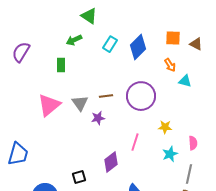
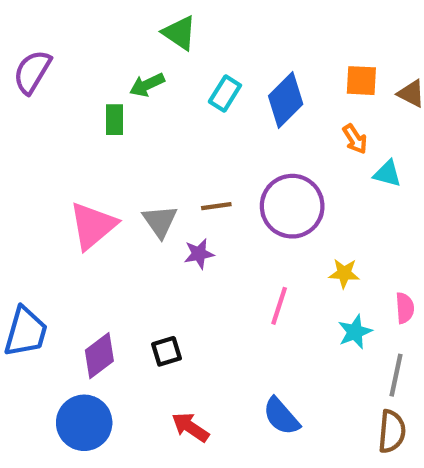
purple semicircle: (21, 52) -> (32, 72), moved
green rectangle: (61, 65) -> (114, 120), moved
purple diamond: (111, 162) -> (99, 356), moved
black square: (79, 177) -> (166, 351), moved

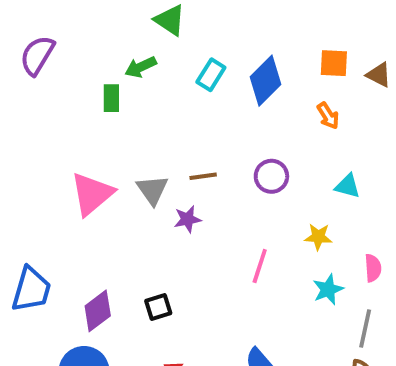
cyan triangle: (387, 174) -> (348, 186), moved
purple circle: (292, 206) -> (271, 176), size x0.6

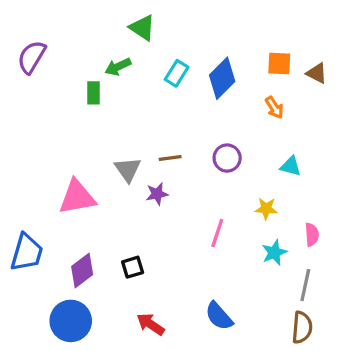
pink triangle: (92, 194) -> (77, 197), moved, turned 30

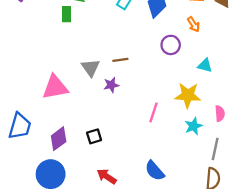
purple circle: (227, 158) -> (171, 45), moved
yellow star: (266, 209) -> (188, 95), size x1.6

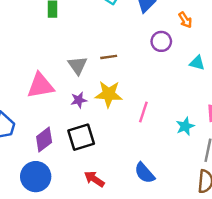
purple star: (111, 85) -> (79, 100), moved
yellow star: (188, 95) -> (109, 94), moved
black square: (94, 136) -> (81, 137), size x1.6

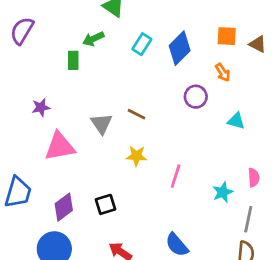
brown line: (109, 57) -> (136, 114), turned 35
yellow star: (109, 94) -> (136, 156), size x0.7
purple star: (79, 100) -> (41, 107), moved
black square: (81, 137) -> (106, 204), size x0.7

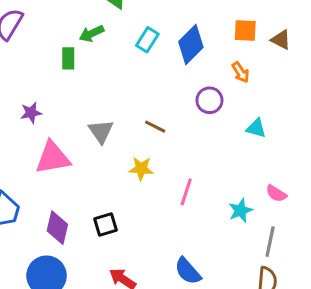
brown line: (136, 114) -> (155, 127), moved
pink semicircle: (254, 177) -> (276, 193), turned 126
purple diamond: (64, 207) -> (57, 228), turned -40

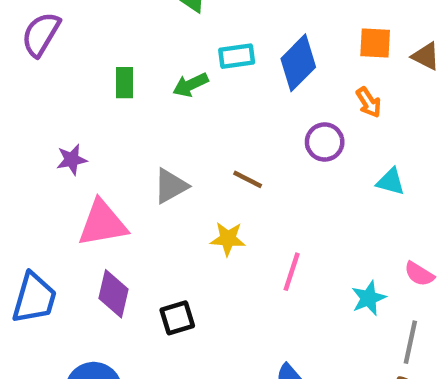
green arrow: (92, 34) -> (190, 85), moved
cyan rectangle: (147, 40) -> (237, 56), turned 50
gray triangle: (101, 131) -> (171, 186), turned 36
purple diamond: (57, 228) -> (113, 294), moved

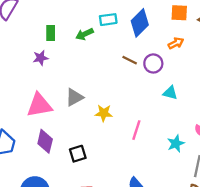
orange arrow: (369, 102) -> (176, 43), turned -84
purple star: (72, 160) -> (41, 58), moved
brown line: (248, 179) -> (130, 60), moved
cyan triangle: (391, 182) -> (170, 93), moved
gray triangle: (171, 186) -> (74, 97), moved

